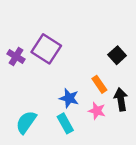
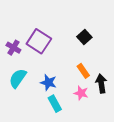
black square: (117, 55) -> (84, 37), moved
blue star: (69, 98) -> (48, 82), moved
cyan semicircle: (26, 122) -> (18, 78), moved

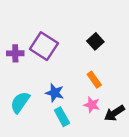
purple cross: (13, 48) -> (15, 53), turned -32
cyan semicircle: (18, 78) -> (20, 102), moved
black arrow: (101, 84) -> (115, 113), moved, turned -114

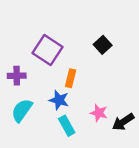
purple cross: (15, 53) -> (17, 76), moved
orange rectangle: (94, 80) -> (71, 78), moved, turned 49

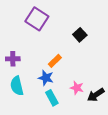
purple square: (47, 50) -> (37, 19), moved
orange rectangle: (71, 78) -> (55, 61), turned 32
cyan semicircle: (22, 110) -> (17, 86), turned -48

